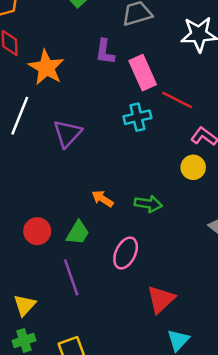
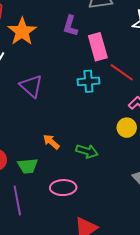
purple triangle: (67, 133) -> (31, 86), turned -40
green trapezoid: (78, 233) -> (28, 166), turned 45
pink ellipse: (126, 253) -> (63, 188), turned 55

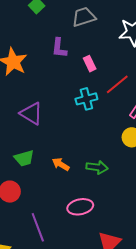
pink rectangle: (98, 47) -> (90, 64), size x0.6
red line: (122, 72) -> (117, 84), turned -65
green trapezoid: (28, 166) -> (24, 158), moved

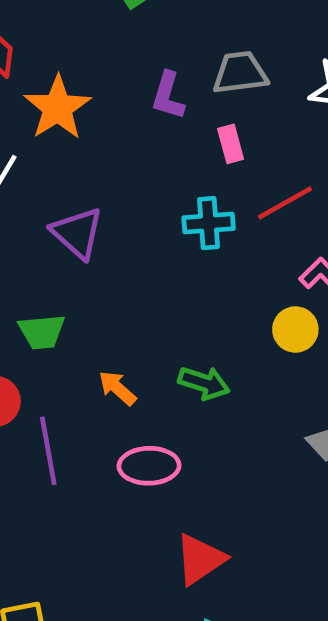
gray trapezoid: (84, 17) -> (240, 73), moved
orange arrow: (61, 164) -> (117, 388), moved
purple line: (38, 227) -> (48, 451), moved

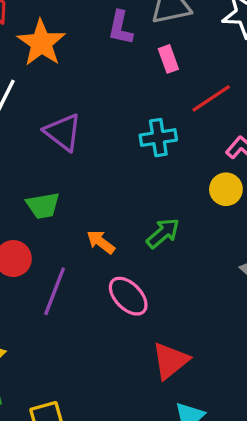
cyan cross: (209, 223) -> (158, 138), moved
green arrow: (204, 383) -> (163, 233), turned -54
purple line: (48, 451) -> (55, 291), turned 36
pink ellipse: (149, 466) -> (128, 296), turned 51

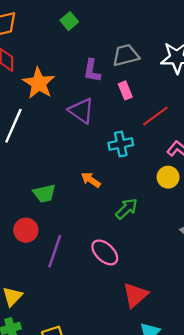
purple triangle: (63, 132) -> (81, 111), moved
orange arrow: (101, 242) -> (91, 180), moved

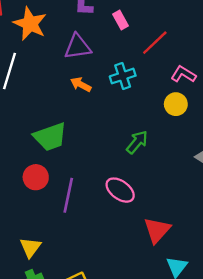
purple triangle: (81, 111) -> (78, 47), turned -36
orange arrow: (91, 180) -> (81, 85), moved
green trapezoid: (44, 193) -> (50, 137), size x1.4

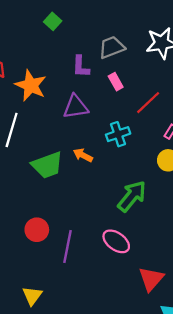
orange arrow: (81, 85) -> (83, 155), moved
green trapezoid: (50, 137) -> (47, 165), moved
green arrow: (137, 142) -> (132, 196), size x1.4

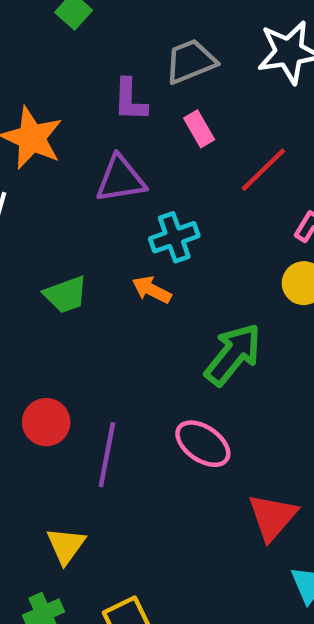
cyan cross: (118, 134) -> (174, 237), moved
orange arrow: (83, 155) -> (152, 290), moved
green trapezoid: (47, 165) -> (66, 295), size x0.7
yellow triangle: (32, 296) -> (66, 546), moved

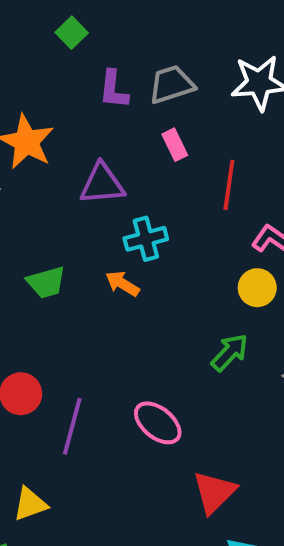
purple L-shape: (130, 100) -> (114, 89), moved
red line: (263, 170) -> (229, 185), turned -42
green arrow: (233, 354) -> (230, 352), moved, size x0.7
yellow triangle: (66, 546) -> (30, 504), turned 30

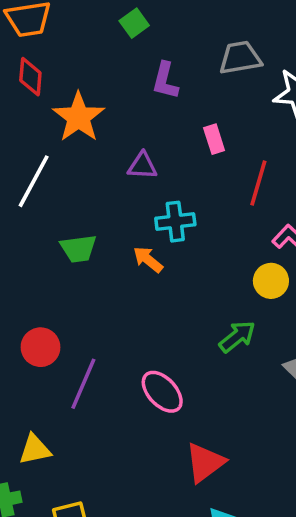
gray trapezoid: (172, 85) -> (240, 58), moved
purple triangle: (102, 184) -> (142, 166), size x0.7

